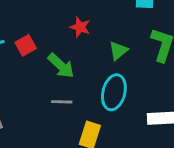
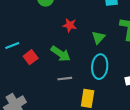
red square: (26, 45) -> (31, 57), moved

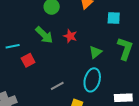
green arrow: (61, 54) -> (44, 35), moved
gray line: (65, 79) -> (57, 86), turned -32

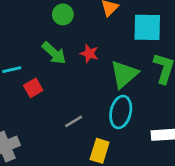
cyan square: (114, 18) -> (147, 27), size x1.6
green triangle: (95, 52) -> (124, 74), size x1.6

